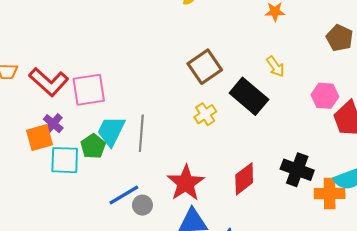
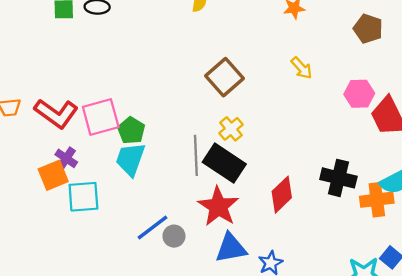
black rectangle: (249, 96) -> (224, 163), moved
gray line: (141, 133) -> (196, 155), moved
green pentagon: (93, 146) -> (131, 131), moved

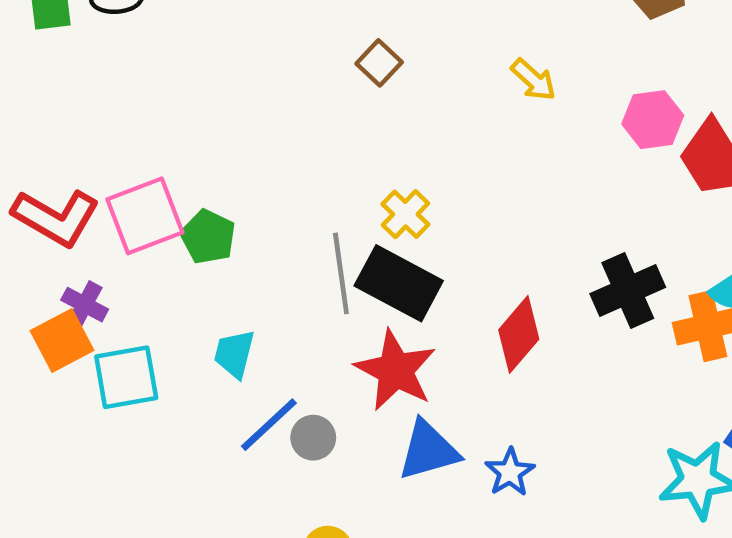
brown square: (225, 77) -> (379, 63), moved, size x0.6
cyan trapezoid: (130, 159) -> (234, 354), moved, size x0.7
black cross: (338, 178) -> (628, 290), turned -32

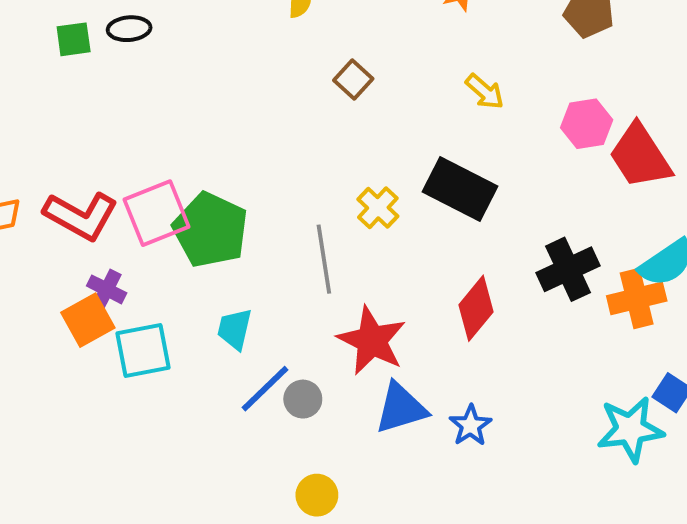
green pentagon: (208, 237) -> (211, 230), size x1.6
black rectangle: (399, 283) -> (460, 189), moved

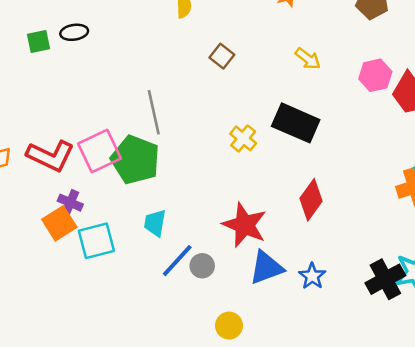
gray line: (324, 259) -> (154, 112), moved
black cross: (568, 269) -> (385, 279), moved
yellow circle: (317, 495) -> (229, 326), moved

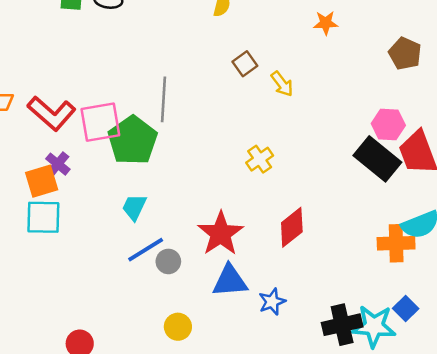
yellow arrow: (308, 59) -> (282, 84), moved
black rectangle: (296, 123) -> (377, 159), moved
yellow cross: (243, 138) -> (260, 159), moved
cyan square: (96, 241) -> (43, 217), moved

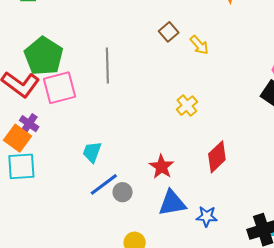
green pentagon: (133, 140) -> (44, 56), moved
orange square: (42, 181) -> (18, 138), turned -32
red star: (221, 234) -> (162, 167), size x0.7
blue star: (272, 302) -> (207, 216), turned 30

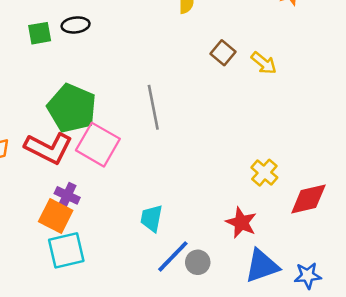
pink square: (59, 88) -> (98, 145), turned -36
yellow cross: (187, 106) -> (264, 173), moved
red diamond: (217, 157) -> (308, 199), turned 40

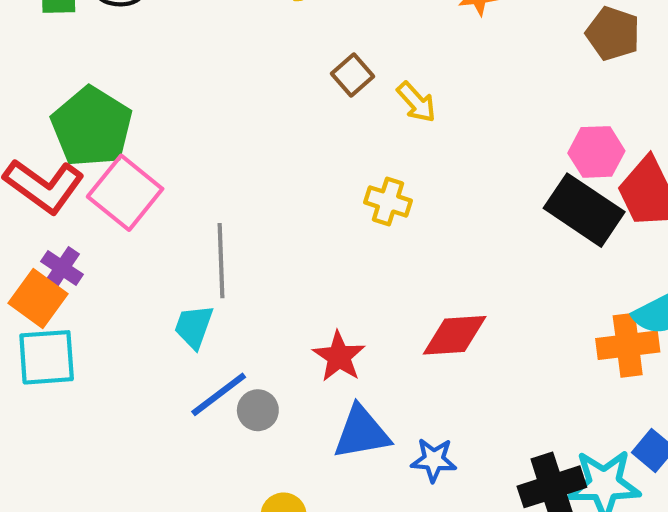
gray line: (153, 107) -> (221, 261), moved
yellow cross: (264, 173) -> (388, 201), moved, turned -32

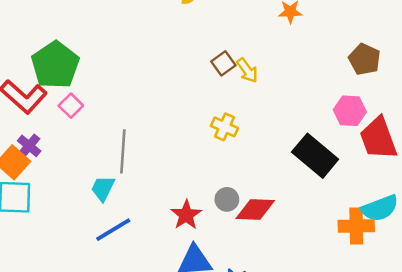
brown pentagon: (613, 33) -> (364, 59), moved
brown square: (353, 75) -> (223, 63), moved
pink square: (125, 193) -> (71, 106), size x0.6
black rectangle: (584, 210) -> (315, 156), moved
gray circle: (258, 410) -> (227, 199), moved

